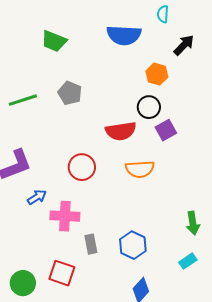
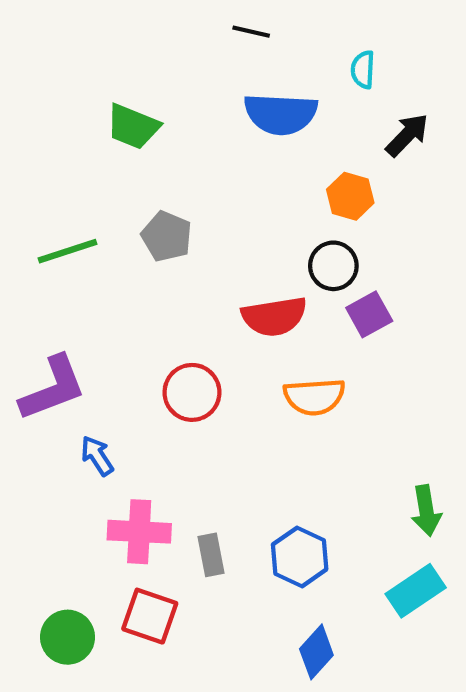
blue arrow: (37, 197) -> (97, 456), turned -90
pink cross: (65, 216) -> (139, 532), moved
cyan rectangle: (188, 261) -> (416, 591), size x1.5

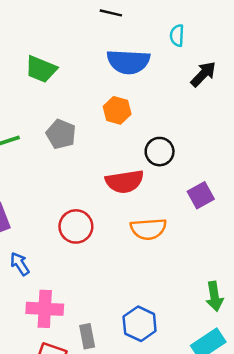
orange hexagon: (350, 196) -> (117, 110), moved
purple square: (369, 314) -> (201, 195), moved
gray rectangle: (211, 555) -> (87, 336), moved

